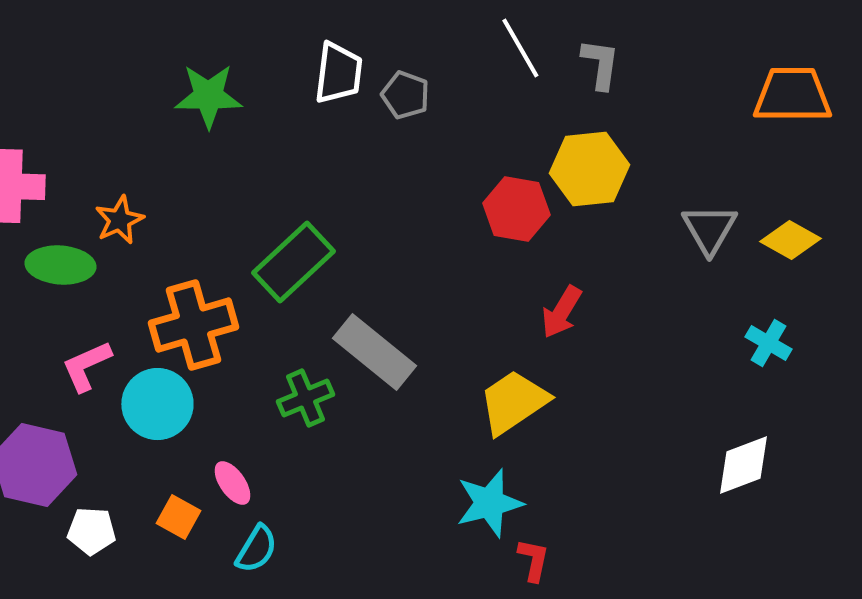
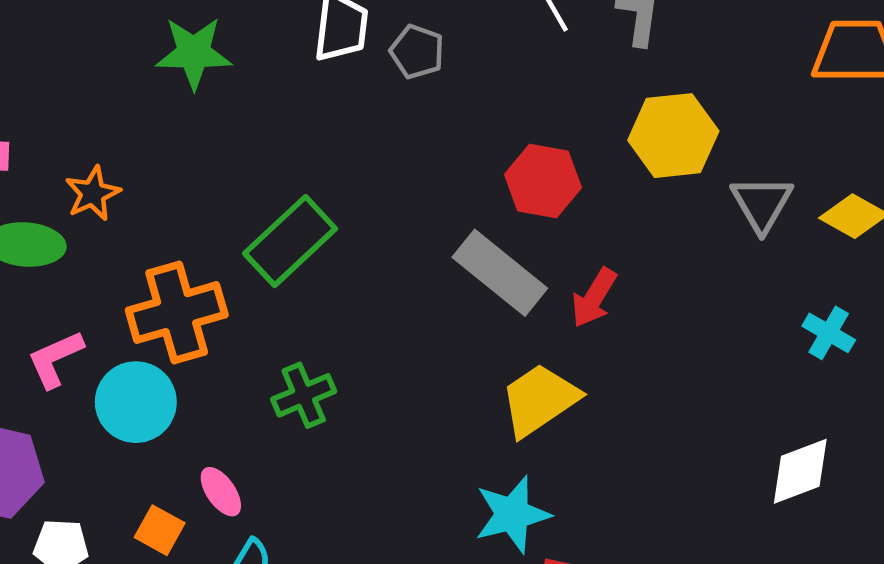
yellow hexagon: (589, 169) -> (673, 136), moved
gray rectangle: (374, 352) -> (500, 273), moved

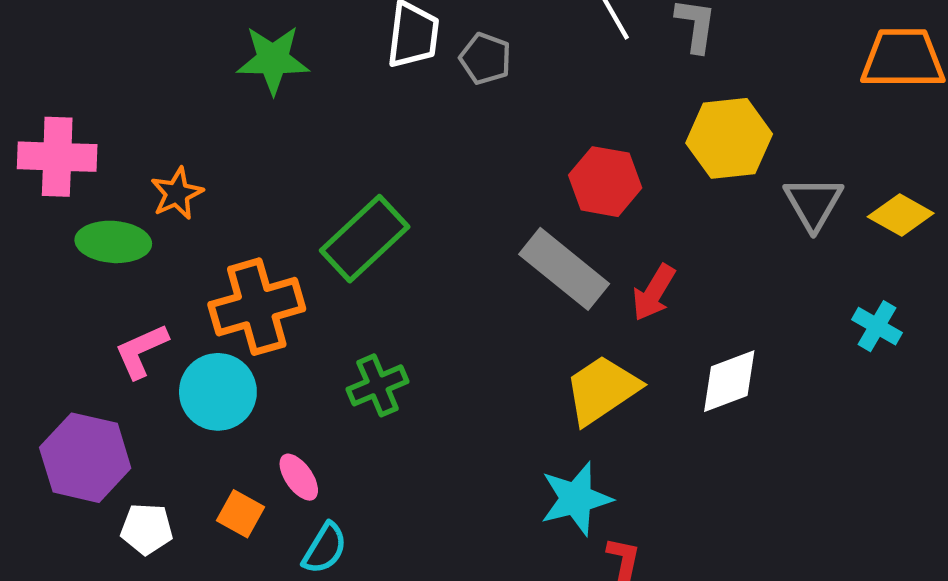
white diamond: (800, 471) -> (729, 381), moved

